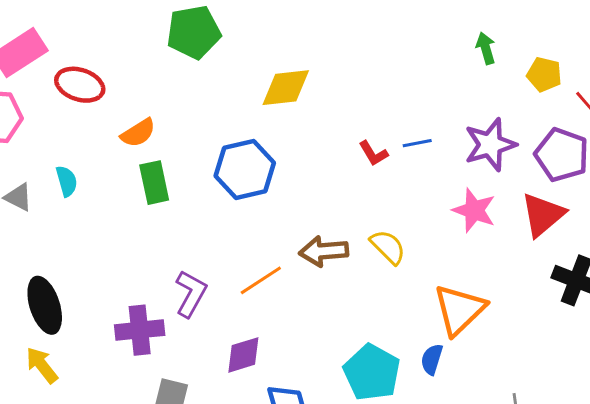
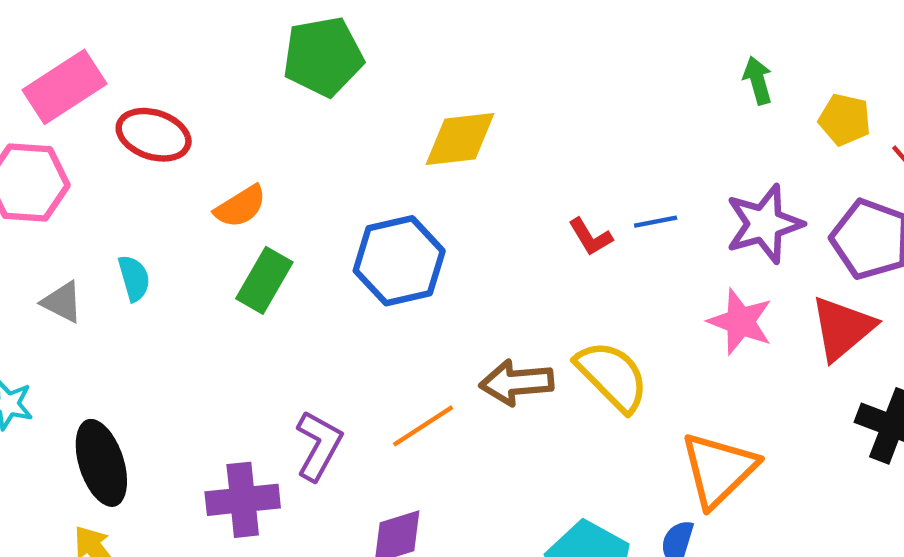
green rectangle: (154, 183) -> (264, 280), turned 42
yellow semicircle: (388, 247) -> (612, 376), size x1.4

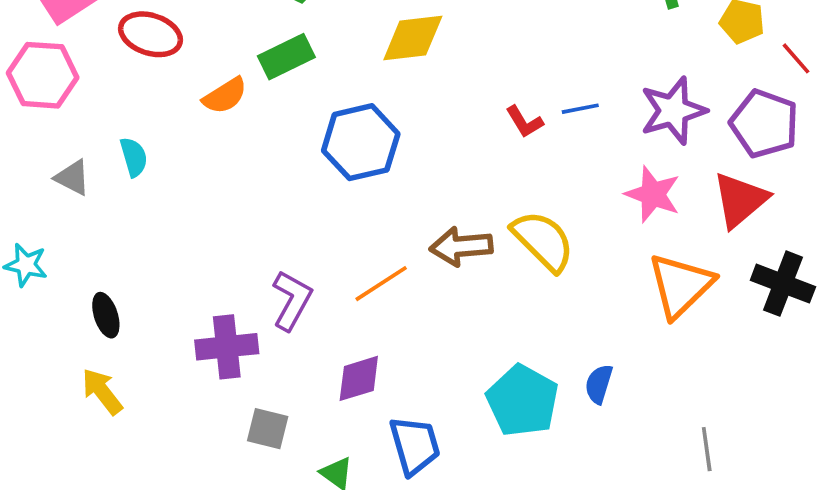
green rectangle: (264, 280) -> (286, 57), moved, turned 34
black ellipse: (101, 463) -> (106, 315), size x0.6
orange triangle: (719, 469) -> (681, 285), moved

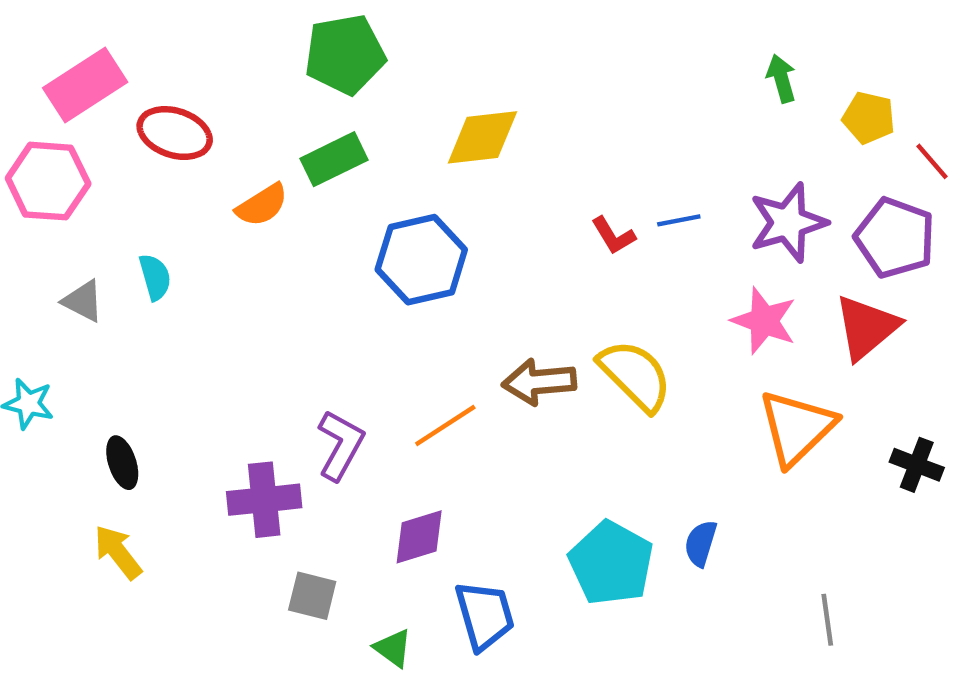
black cross: (783, 284) -> (917, 465), moved, size x0.7

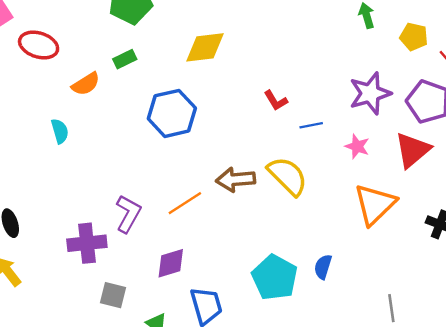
green rectangle: (334, 159) -> (125, 59), size x0.7
blue line: (679, 220) -> (311, 125), moved
cyan semicircle: (155, 277) -> (60, 131), moved
pink star: (764, 321) -> (357, 146), size x0.7

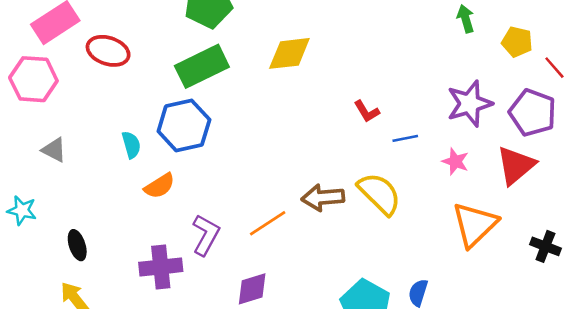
green rectangle: (125, 59) -> (202, 66), size x2.0
orange semicircle: (86, 84) -> (160, 186), moved
blue hexagon: (172, 113) -> (184, 125), moved

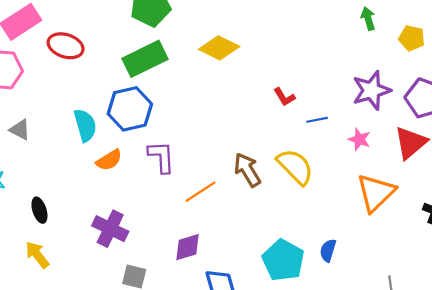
yellow diamond: (289, 53) -> (219, 48), turned 33
cyan semicircle: (131, 145) -> (85, 125), size x1.4
brown arrow: (323, 198) -> (247, 170), turned 64
purple L-shape: (206, 235) -> (161, 157), moved, turned -32
purple cross: (161, 267) -> (110, 229), turned 32

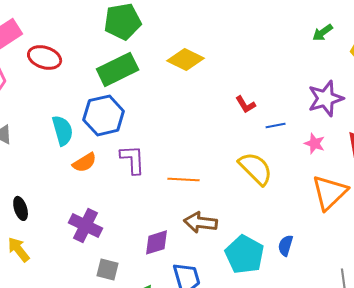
green arrow: (368, 19) -> (323, 32), turned -110
brown arrow: (247, 170) -> (201, 222), moved, turned -52
orange line: (201, 192) -> (184, 179), moved, turned 36

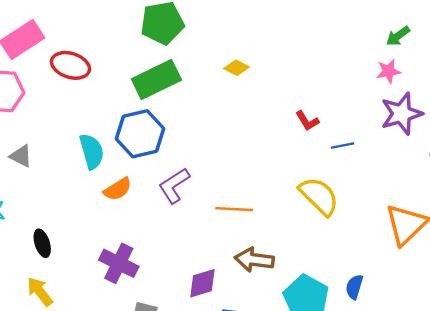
yellow diamond: (186, 59) -> (237, 68), size x0.6
pink star: (315, 143) -> (389, 71), moved, turned -30
purple L-shape: (133, 159) -> (174, 186), turned -120

